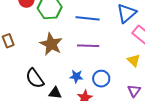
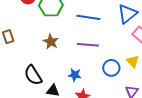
brown star: (51, 44) -> (51, 42), size x0.7
blue circle: (101, 79) -> (111, 68), moved

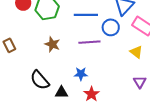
blue circle: (111, 68) -> (111, 27), moved

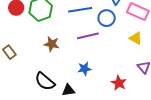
red star: (91, 94) -> (119, 83), moved

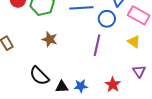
purple line: (88, 36) -> (97, 45), moved, turned -70
blue star: (84, 69) -> (81, 86), moved

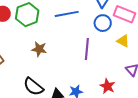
blue circle: (107, 19) -> (103, 23), moved

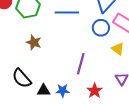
purple line: (87, 49) -> (81, 64), moved

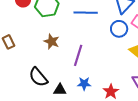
purple line: (81, 64) -> (78, 55), moved
blue star: (63, 91) -> (84, 84), moved

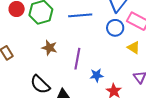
blue star: (84, 84) -> (97, 75), moved

